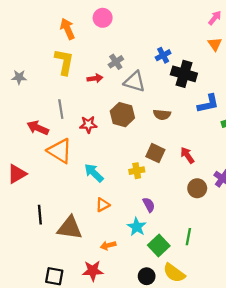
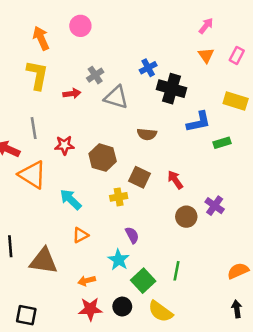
brown hexagon: (122, 115) -> (103, 158), moved
red star: (93, 271) -> (90, 309), moved
black circle: (147, 276) -> (122, 307), moved

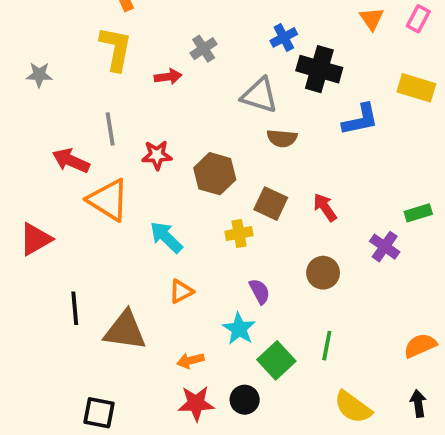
gray triangle: (116, 97) -> (260, 95), moved
green rectangle: (222, 143) -> (418, 213), moved
brown circle: (186, 217) -> (323, 273), moved
yellow semicircle: (160, 311) -> (353, 407), moved

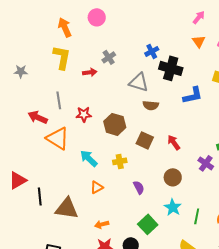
yellow cross: (239, 233) -> (120, 161), moved
red triangle: (35, 239) -> (18, 180), moved
cyan star: (239, 329) -> (173, 207), moved
green line: (327, 346) -> (197, 216), moved

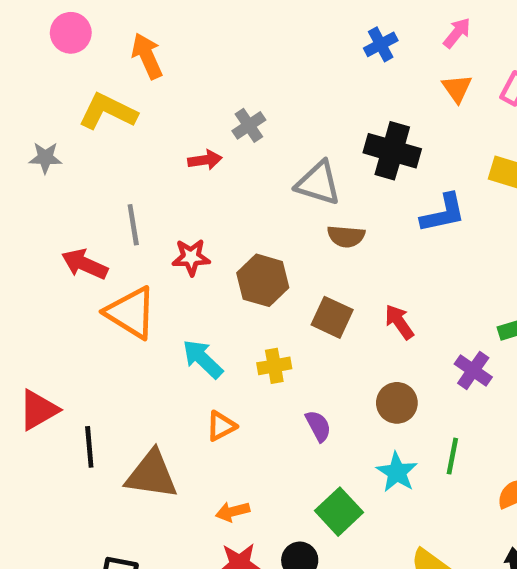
pink circle: (97, 17) -> (71, 33), moved
blue cross: (152, 51) -> (381, 44), moved
yellow L-shape: (62, 57) -> (108, 111), moved, turned -75
green line: (197, 216) -> (452, 456), moved

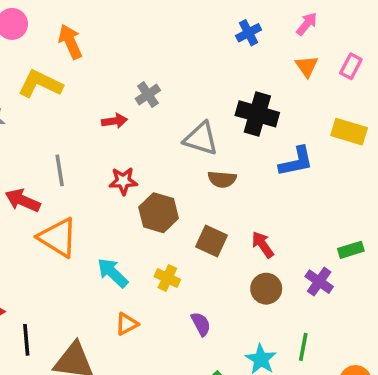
red star: (191, 257) -> (123, 181), moved
yellow cross: (274, 366) -> (167, 278), turned 35
brown circle: (397, 403) -> (266, 289), moved

